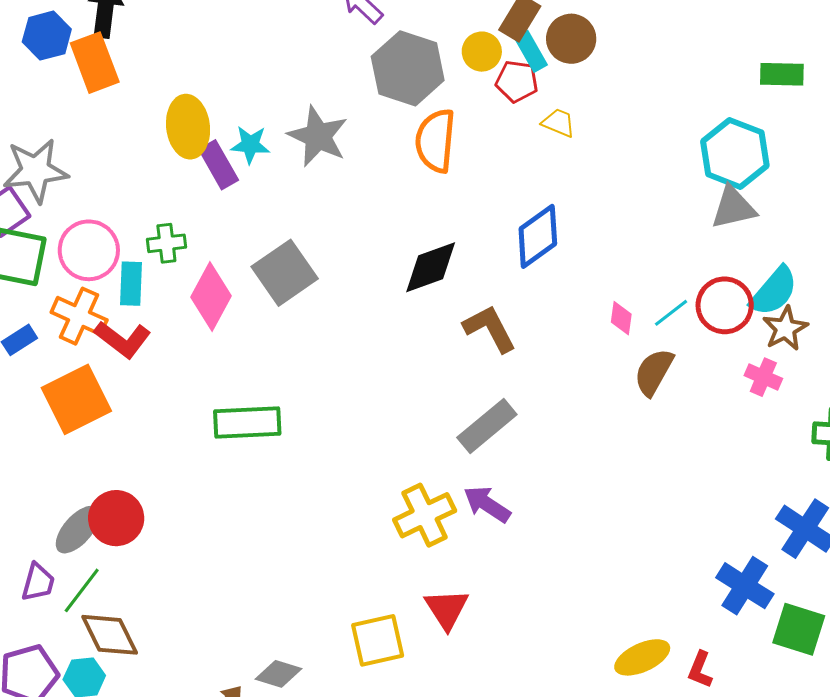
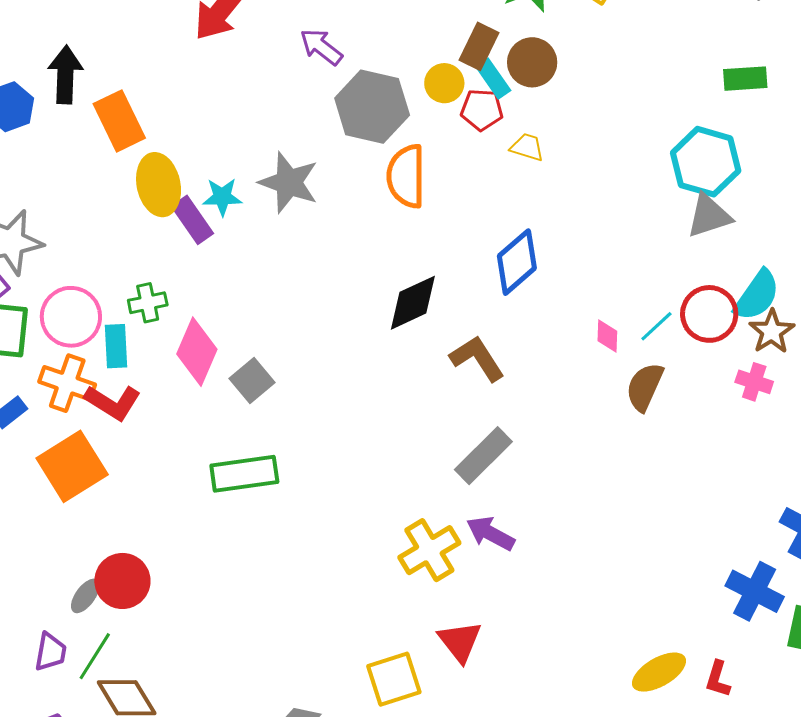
orange rectangle: (95, 63) -> (119, 121), moved
gray square: (285, 273) -> (252, 381), moved, size x0.7
gray ellipse: (78, 530) -> (85, 596), size x0.7

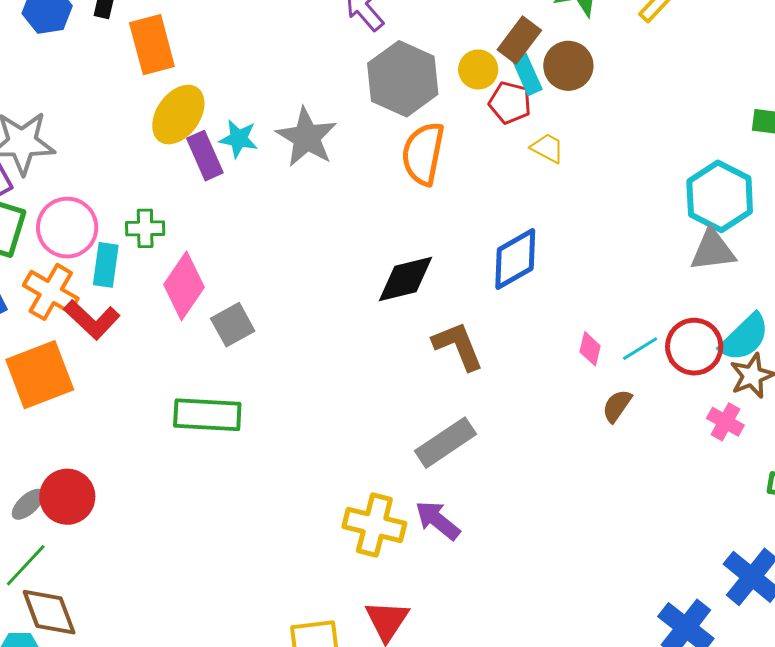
yellow ellipse: (159, 185) -> (178, 115), turned 36
brown semicircle: (645, 387) -> (617, 406), size x0.7
yellow cross: (429, 550) -> (374, 525), turned 34

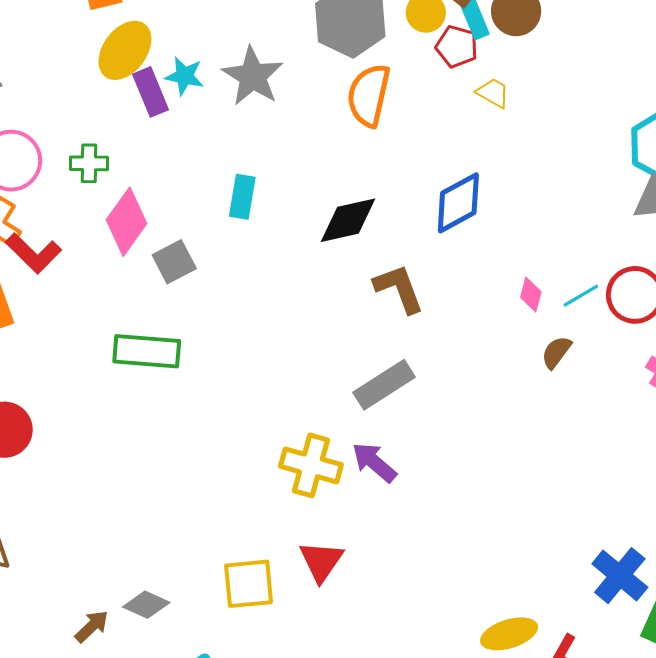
cyan rectangle: (106, 265) -> (242, 197), moved

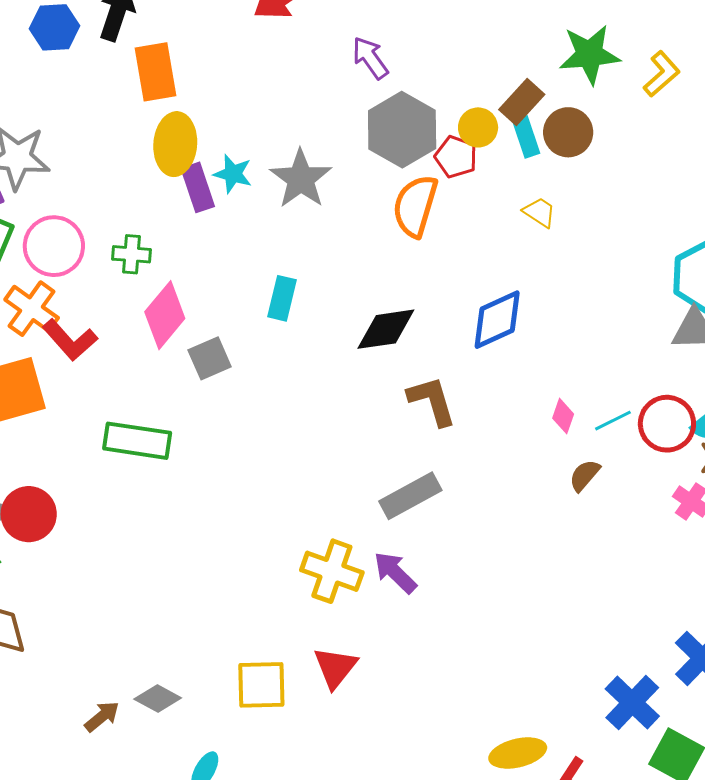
red pentagon: (457, 47) -> (456, 157), moved
yellow ellipse: (125, 50) -> (175, 144), turned -36
green rectangle: (147, 351) -> (137, 441), moved

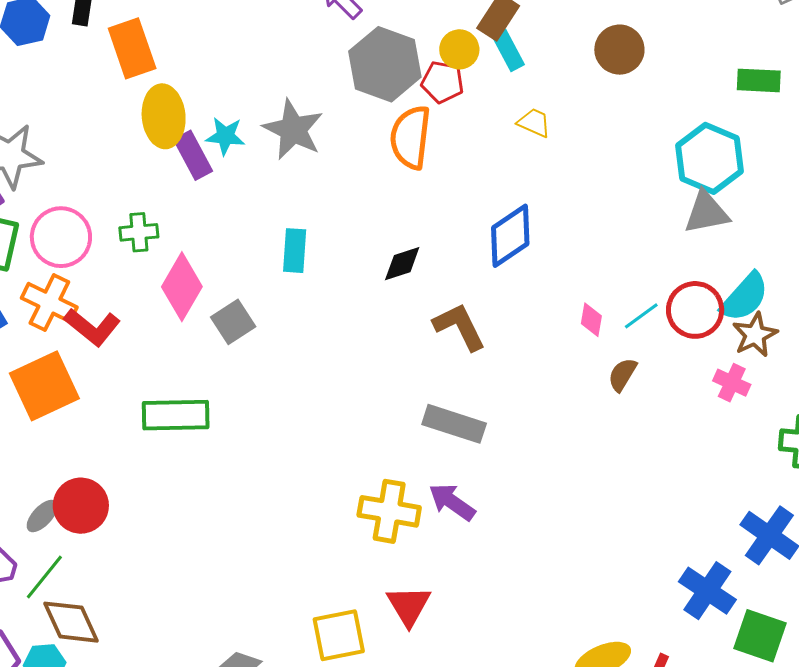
brown circle: (568, 132) -> (619, 50), moved
black diamond: (386, 329) -> (402, 264), size x0.7
gray rectangle: (410, 496) -> (454, 424), turned 56

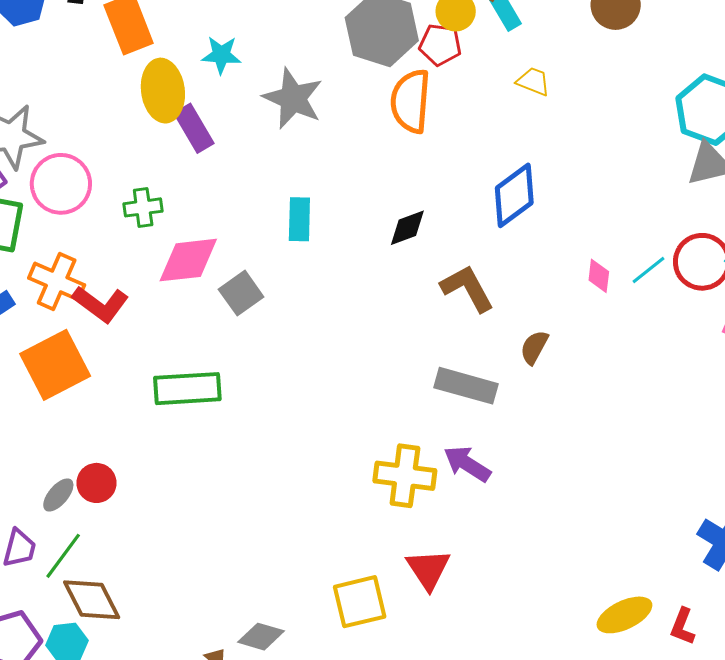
cyan star: (225, 136) -> (221, 55), moved
pink circle: (61, 237) -> (61, 184), moved
pink diamond: (182, 287) -> (188, 260), turned 56
brown semicircle: (622, 375) -> (534, 347), moved
red circle: (81, 506) -> (97, 483), size x0.7

